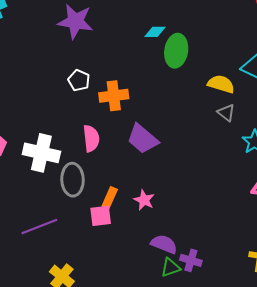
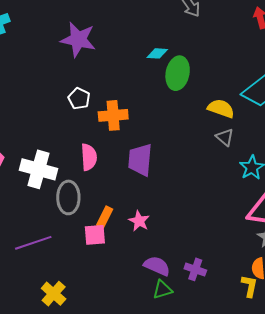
purple trapezoid: (143, 139) -> (140, 160), turned 52
purple cross: (191, 260) -> (195, 269), moved

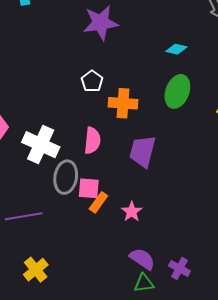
purple star: (78, 40) -> (101, 23), turned -30
green ellipse: (178, 73) -> (177, 91), moved
pink square: (95, 235) -> (89, 188), moved

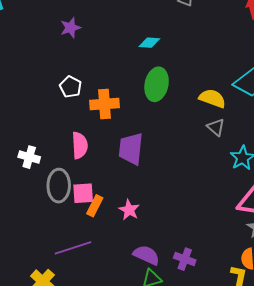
purple star: (101, 23) -> (70, 28), size x0.6
white cross: (41, 145) -> (29, 157), size x0.6
purple line: (24, 216) -> (73, 248), moved

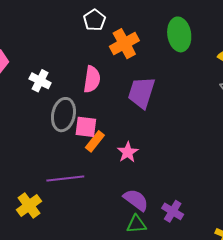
green ellipse: (157, 84) -> (179, 34), turned -32
orange cross: (105, 104) -> (124, 44), turned -36

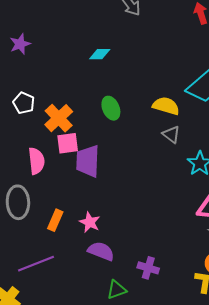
green ellipse: (179, 34) -> (111, 108), moved, size x0.7
pink square: (86, 127) -> (68, 143), moved
purple semicircle: (136, 200) -> (101, 251), moved

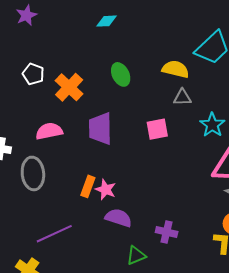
gray triangle: (171, 134) -> (182, 97), turned -36
pink square: (68, 143) -> (157, 129), moved
pink semicircle: (36, 161) -> (49, 131), turned -92
orange rectangle: (55, 220) -> (88, 186), moved

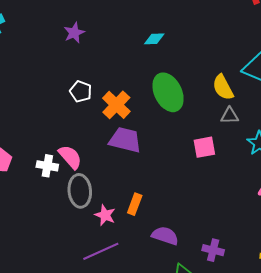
yellow semicircle: (176, 69) -> (223, 87), turned -132
green ellipse: (121, 74) -> (168, 92), size x1.6
purple trapezoid: (100, 129) -> (125, 140), moved, turned 104
pink semicircle: (49, 131) -> (70, 157), moved, turned 60
pink star: (106, 190) -> (105, 215), moved

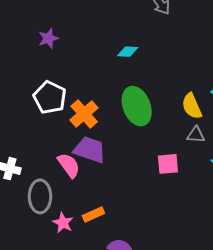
white pentagon: (81, 91) -> (50, 97), size x1.5
pink semicircle: (70, 157) -> (69, 165), moved
orange rectangle: (135, 204) -> (93, 215), turned 40

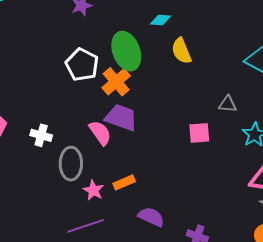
green ellipse: (137, 106) -> (126, 51), moved
yellow semicircle: (192, 106) -> (181, 51), moved

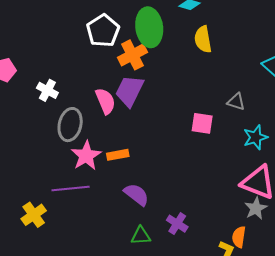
purple trapezoid: (121, 118) -> (129, 91), turned -96
pink star: (94, 190) -> (86, 156), size x1.4

